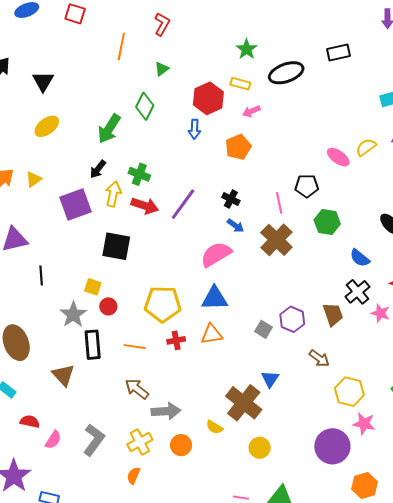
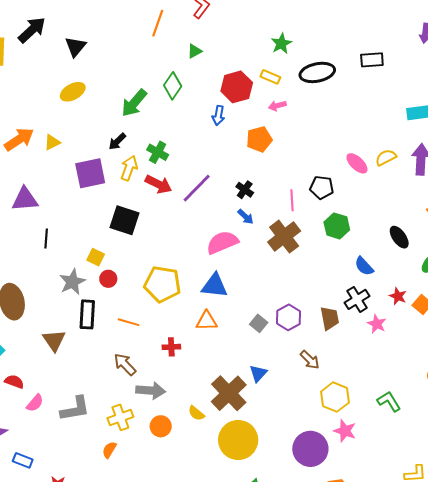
red cross: (176, 340) -> (171, 347), moved
gray L-shape: (94, 440) -> (75, 409), turned 36
yellow circle: (260, 448) -> (238, 440), size x1.8

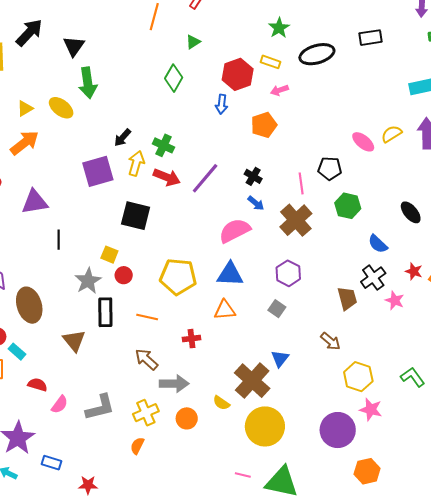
yellow ellipse: (73, 92) -> (61, 108), moved, turned 70
green arrow: (134, 103) -> (88, 83), moved, turned -44
yellow triangle: (52, 142) -> (25, 108), moved
purple hexagon: (289, 317) -> (288, 273), moved

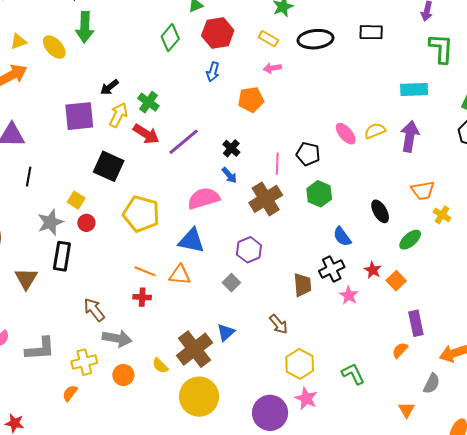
red hexagon: (238, 74) -> (218, 33), moved
yellow pentagon: (178, 277) -> (141, 214), moved
orange line: (147, 317) -> (145, 271), moved

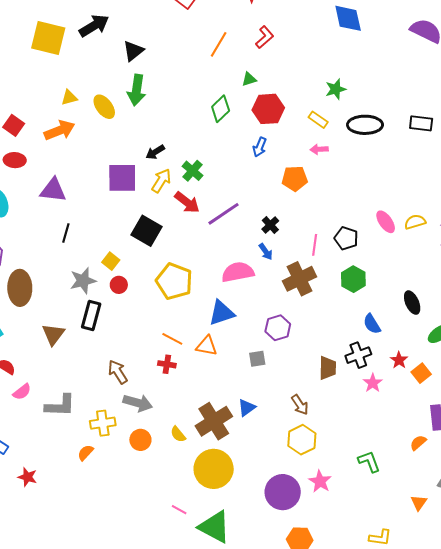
blue triangle: (191, 241) -> (221, 313), turned -36
gray square: (231, 283) -> (257, 359), turned 30
yellow hexagon: (300, 364) -> (302, 440), moved

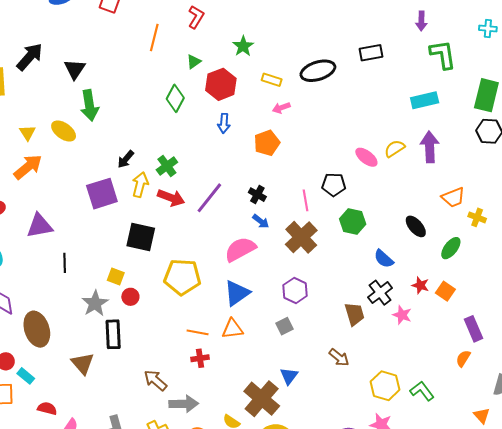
green star: (336, 89) -> (243, 46), moved
yellow triangle: (69, 98) -> (27, 133), turned -30
green cross: (192, 171) -> (167, 166), turned 30
yellow hexagon: (302, 440) -> (385, 386), moved

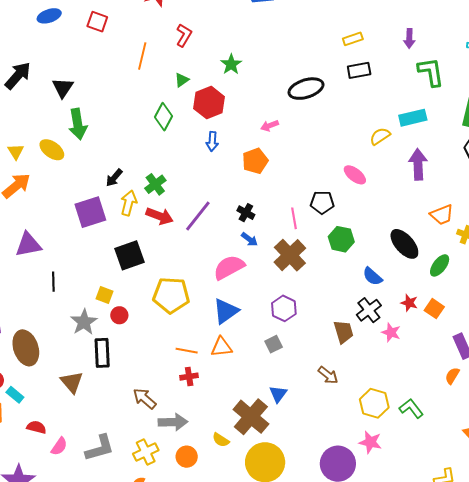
yellow rectangle: (272, 80) -> (353, 39), moved, turned -36
yellow semicircle: (395, 149) -> (380, 136), moved
black ellipse: (416, 226) -> (404, 244), size x1.4
black square: (141, 237) -> (130, 255), turned -32

